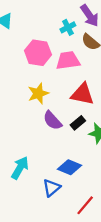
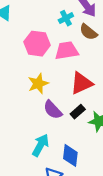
red triangle: (82, 94) -> (81, 83), turned -35
blue diamond: (69, 167) -> (70, 155), turned 75
cyan arrow: (20, 168) -> (41, 145), moved

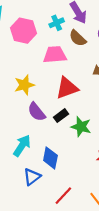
pink hexagon: (37, 44) -> (23, 31), moved

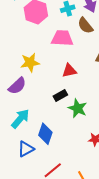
red triangle: (67, 88) -> (69, 71), size x0.7
purple semicircle: (37, 112) -> (17, 86), moved, turned -102

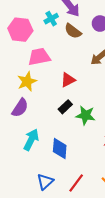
pink trapezoid: (62, 38) -> (39, 57), moved
blue triangle: (26, 149) -> (45, 182), moved

